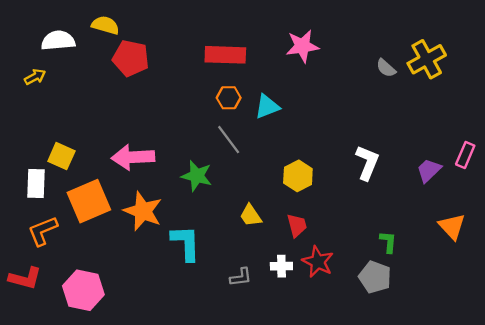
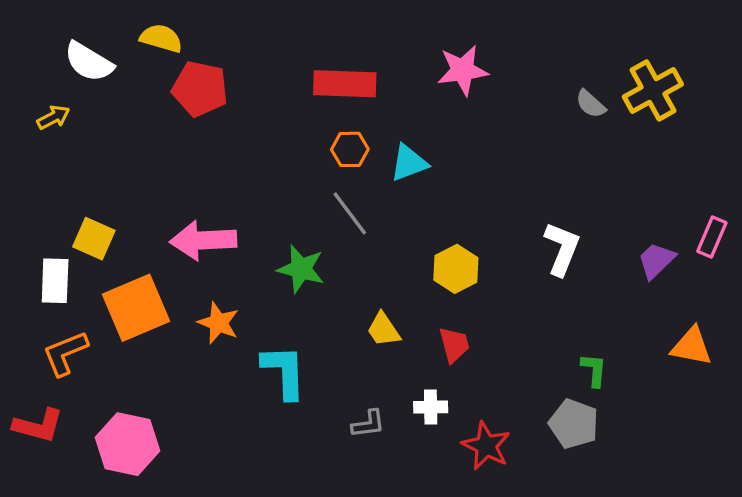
white semicircle: (58, 41) -> (89, 62), turned -144
orange star: (143, 211) -> (218, 323), size x0.7
orange triangle: (452, 226) -> (692, 346), turned -36
red star: (318, 262) -> (486, 446), moved

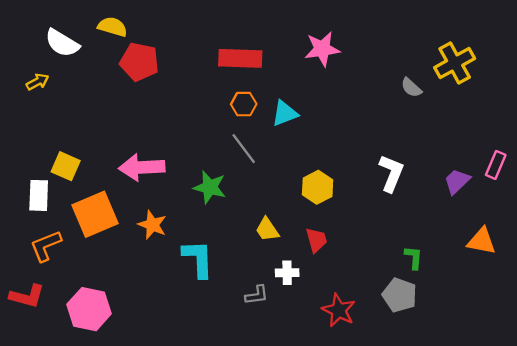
gray semicircle: (591, 104) -> (411, 88), moved
white cross: (431, 407) -> (287, 273), moved

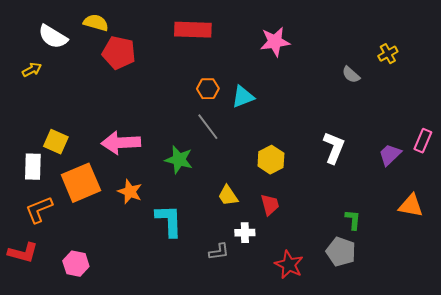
red rectangle: (240, 58) -> (193, 30), moved
yellow cross: (455, 63) -> (388, 54), size x0.6
pink hexagon: (89, 309) -> (76, 264), size x0.7

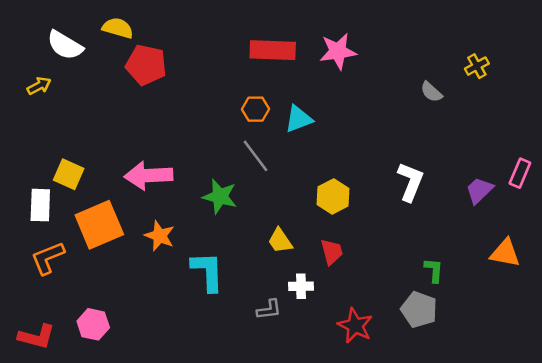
red rectangle: (193, 30) -> (273, 50), moved
red L-shape: (23, 253) -> (37, 337), moved

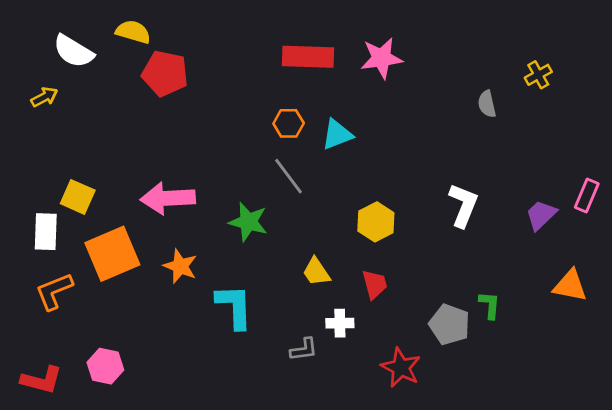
gray semicircle: (431, 92) -> (487, 104), turned 35
gray pentagon: (419, 310) -> (449, 325), moved

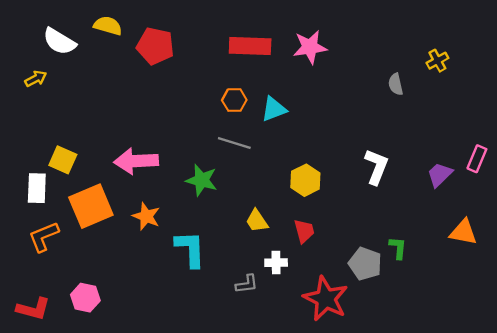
red pentagon: (165, 73) -> (155, 46), moved
gray line: (289, 176) -> (234, 143), turned -36
red star: (401, 368) -> (326, 299), size x1.4

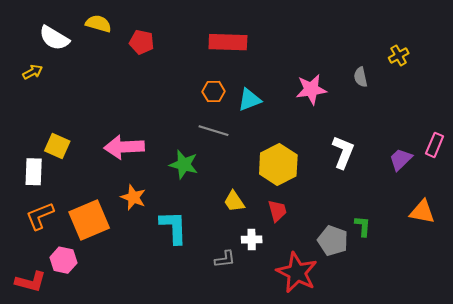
red pentagon: (155, 46) -> (142, 42), size x0.7
pink star: (310, 47) -> (311, 89), moved
yellow hexagon: (305, 180) -> (278, 164), size x1.4
orange square: (91, 206) -> (89, 220), moved
pink hexagon: (85, 298) -> (63, 260), moved

